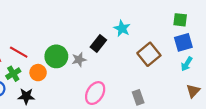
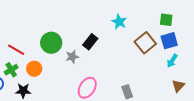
cyan star: (122, 28) -> (119, 22), moved
brown square: (149, 54) -> (145, 43), moved
green circle: (56, 56) -> (51, 43), moved

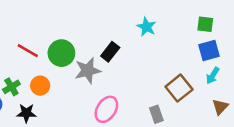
brown square: (145, 43) -> (179, 88), moved
red line: (16, 50) -> (28, 51), moved
gray star: (72, 57) -> (88, 71), size x1.5

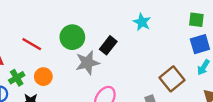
green circle: (61, 53) -> (72, 37), moved

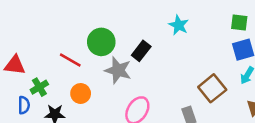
red line: (32, 44) -> (70, 60), moved
gray star: (87, 63) -> (118, 70), turned 30
orange circle: (43, 77) -> (81, 93), moved

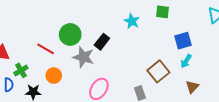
green square: (239, 23) -> (162, 12), moved

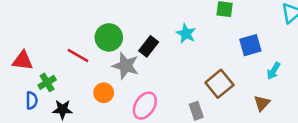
cyan star: (132, 21) -> (186, 34), moved
cyan arrow: (186, 61) -> (273, 71), moved
orange circle: (54, 76) -> (104, 93), moved

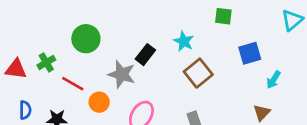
green circle: (109, 37) -> (86, 39), moved
red line: (78, 55) -> (73, 84), moved
green cross: (47, 82) -> (46, 62), moved
brown square: (219, 84) -> (198, 73), moved

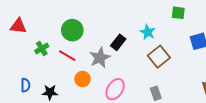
red triangle: (16, 69) -> (18, 26), moved
gray star: (122, 74) -> (100, 58), turned 30
red line: (73, 84) -> (67, 56), moved

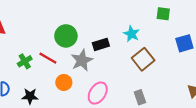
green circle: (72, 30) -> (66, 36), moved
black rectangle: (118, 42) -> (101, 44), turned 35
green cross: (42, 48) -> (25, 61), moved

